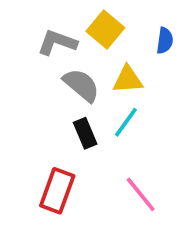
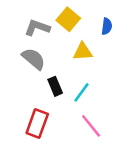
gray semicircle: (81, 85) -> (34, 59), moved
cyan line: (126, 122) -> (82, 92), moved

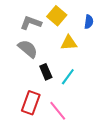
pink line: (91, 126) -> (58, 111), moved

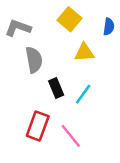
gray L-shape: (31, 23) -> (18, 28), moved
gray semicircle: (28, 49) -> (34, 60), turned 40

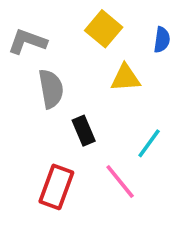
cyan line: (83, 94) -> (149, 143), moved
pink line: (71, 136) -> (120, 182), moved

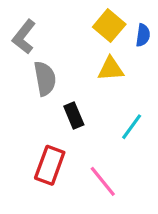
yellow square: (104, 29) -> (109, 26), moved
gray L-shape: (27, 42) -> (24, 37), turned -72
pink line: (120, 182) -> (103, 181), moved

